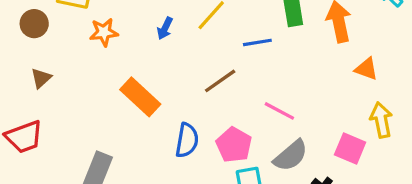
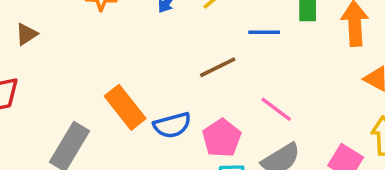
orange rectangle: (140, 97) -> (125, 107), moved
blue semicircle: (187, 140) -> (172, 125), turned 56

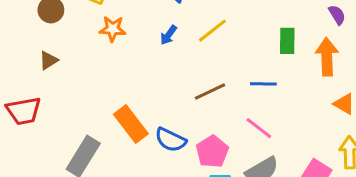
blue line: (264, 32) -> (263, 84), moved
blue semicircle: (172, 125) -> (171, 140), turned 40

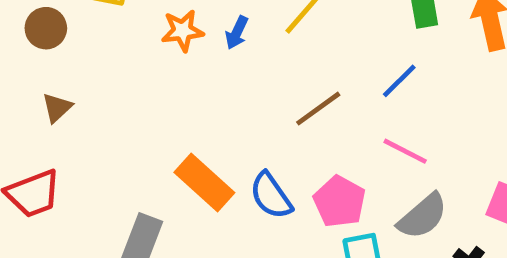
orange star: (113, 29) -> (182, 31), moved
blue line: (263, 84) -> (399, 81), turned -35
blue semicircle: (171, 140) -> (271, 196), turned 40

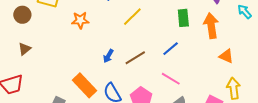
blue arrow: (237, 33) -> (108, 56), moved

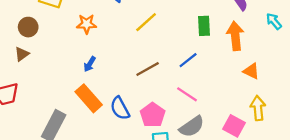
brown circle: (22, 15) -> (28, 27), moved
blue arrow: (108, 56) -> (90, 64), moved

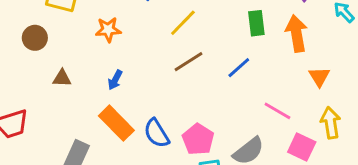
brown triangle: (22, 54) -> (62, 78), moved, turned 42
brown line: (148, 69) -> (189, 62), moved
orange triangle: (251, 71) -> (319, 77), turned 36
pink line: (187, 94) -> (277, 111), moved

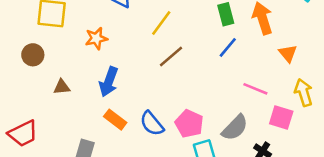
blue line: (239, 68) -> (228, 47), moved
blue arrow: (115, 80) -> (109, 82), size x1.6
orange rectangle: (116, 123) -> (115, 120), size x0.7

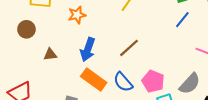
brown line: (171, 57) -> (129, 48), moved
orange rectangle: (115, 120) -> (94, 80), size x1.4

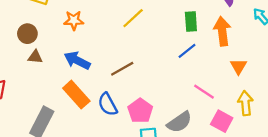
brown circle: (26, 29) -> (27, 34), moved
blue arrow: (88, 49) -> (77, 60), turned 85

